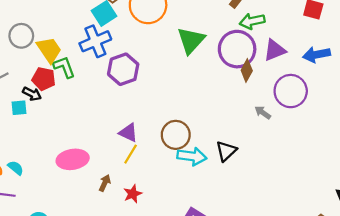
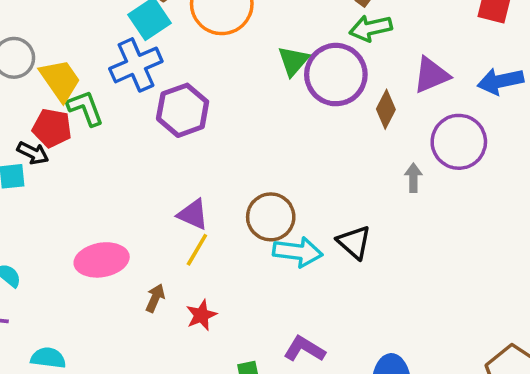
green arrow: (252, 21) -> (371, 28), moved
green triangle: (191, 40) -> (293, 61), size x0.7
purple circle: (237, 49) -> (336, 75), moved
gray arrow: (263, 112) -> (413, 178), turned 56
black triangle: (226, 151) -> (354, 242), turned -35

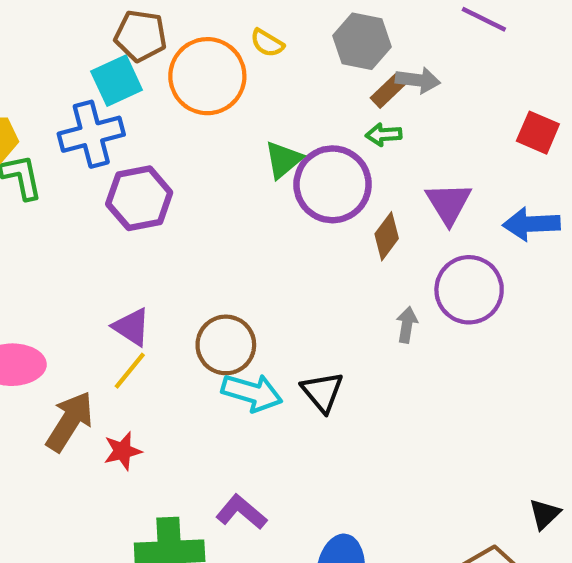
green arrow: (371, 28) -> (384, 135), size x0.7
purple triangle: (431, 75) -> (449, 203), turned -48
brown arrow: (155, 298) -> (70, 421), size x1.8

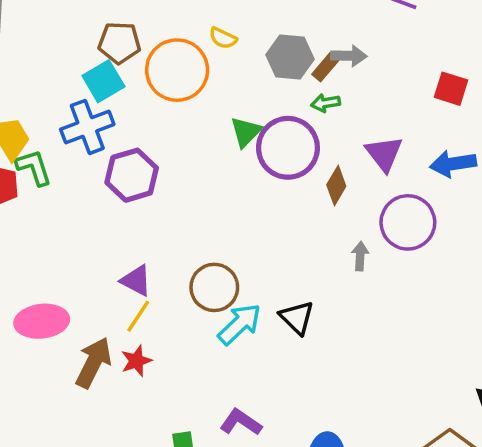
gray hexagon: (362, 41) -> (290, 57), moved
cyan arrow: (252, 393) -> (240, 324), turned -54
red star: (123, 451) -> (136, 361), moved

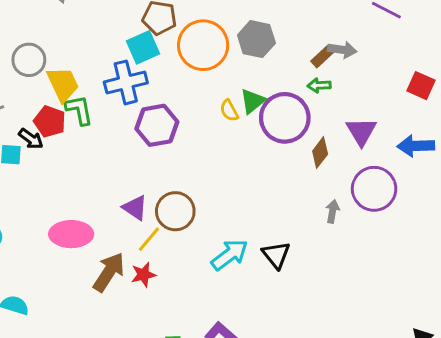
yellow semicircle: (223, 38) -> (229, 110), moved, turned 30
gray hexagon: (290, 57) -> (256, 39), moved
purple triangle: (136, 281) -> (135, 208), moved
brown circle: (214, 287) -> (175, 211), moved

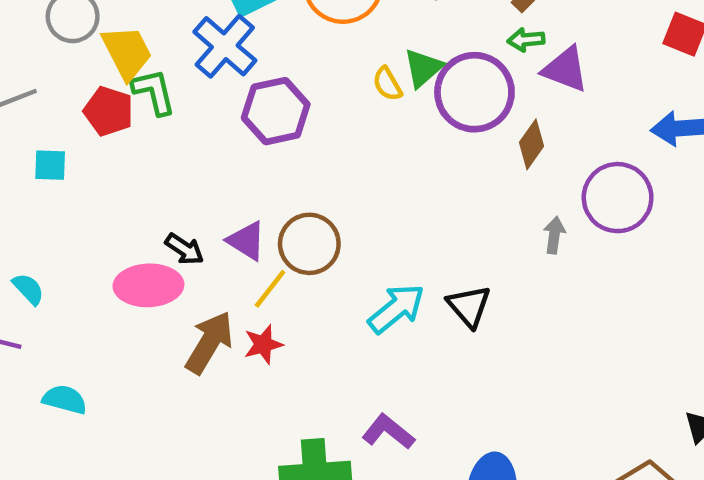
blue cross: (126, 82) -> (225, 46), turned -33
purple triangle: (361, 131) -> (565, 69), moved, turned -36
black arrow: (31, 139) -> (184, 249), moved

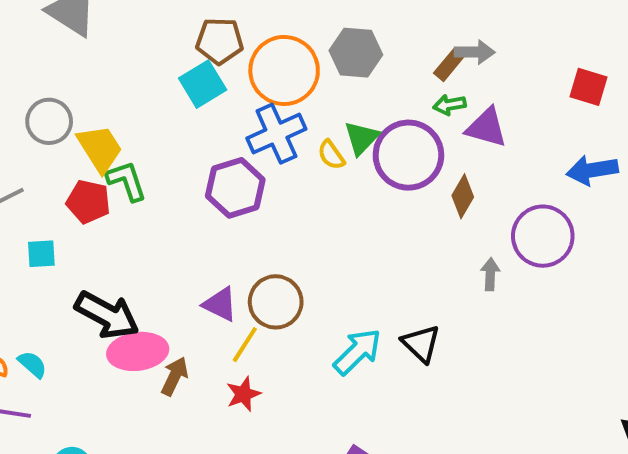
blue cross: (225, 46) -> (276, 134), moved, turned 30
black arrow: (184, 249) -> (107, 315), moved, size x1.8
brown arrow: (209, 342) -> (175, 376), moved, size x0.7

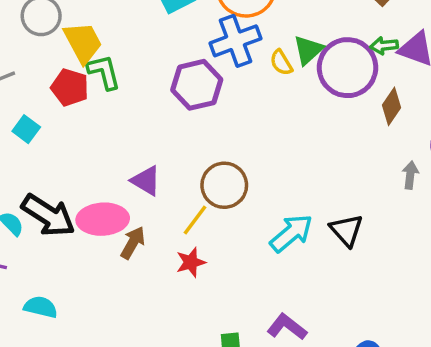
green arrow: (449, 105) -> (384, 46), moved
cyan square: (41, 254) -> (26, 129), turned 36
purple triangle: (220, 304) -> (146, 181), moved
black arrow: (107, 315) -> (48, 215), moved

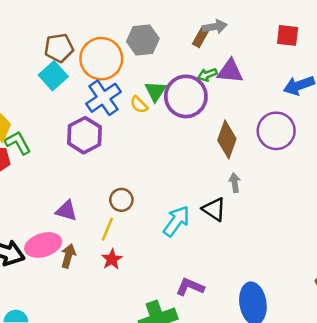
brown diamond: (392, 106) -> (227, 140), moved, size x1.4
gray arrow: (410, 175) -> (235, 183), moved
brown circle: (224, 185) -> (121, 200), size x0.7

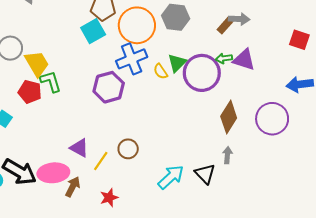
yellow line: (107, 229) -> (101, 161), moved

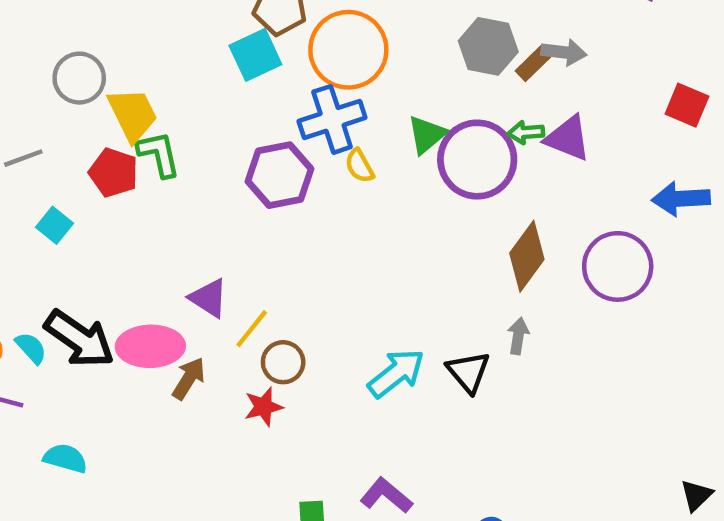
gray hexagon: (176, 17) -> (488, 46), moved
yellow semicircle: (161, 71) -> (359, 166), moved
brown circle: (128, 149) -> (283, 362), moved

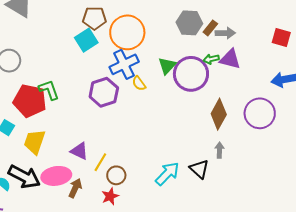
gray arrow: (564, 52) -> (225, 33), moved
yellow trapezoid: (133, 115) -> (35, 142), moved, turned -128
red pentagon: (113, 173) -> (30, 101), size x1.5

